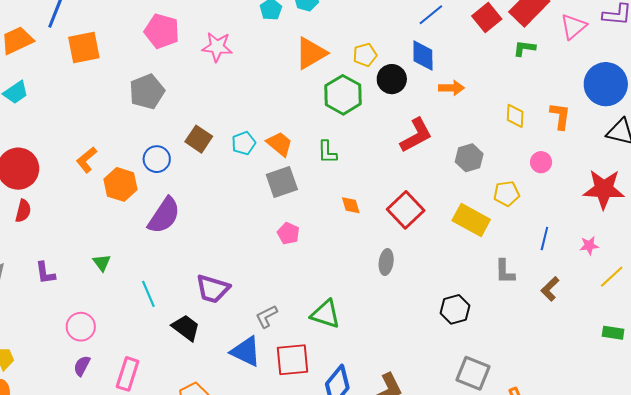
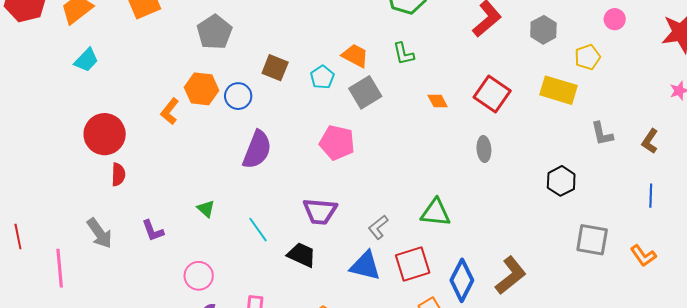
cyan pentagon: (244, 143) -> (322, 77), moved
orange hexagon: (121, 184) -> (202, 89), moved
pink pentagon: (288, 233) -> (337, 143), moved, size x1.6
blue line: (544, 238) -> (651, 196), moved

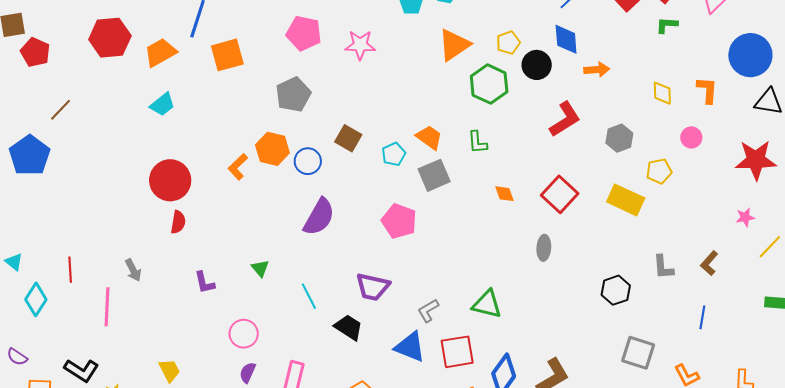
gray L-shape: (602, 134) -> (663, 267), moved
gray arrow: (100, 233) -> (133, 270), moved, size x0.7

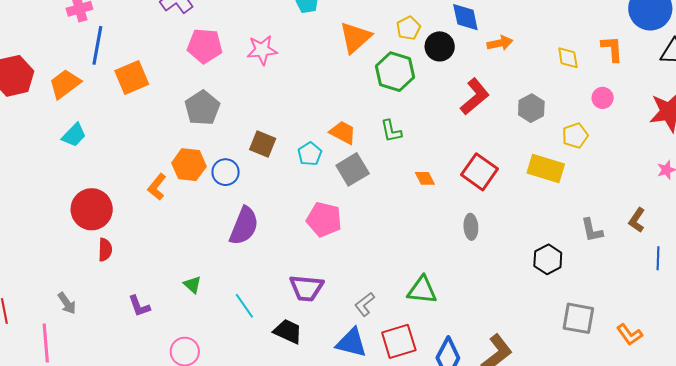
blue line: (702, 317) -> (658, 258), moved

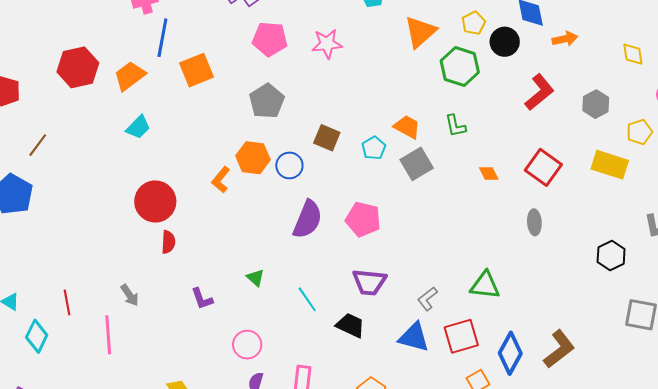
pink pentagon: (324, 219) -> (363, 219), moved

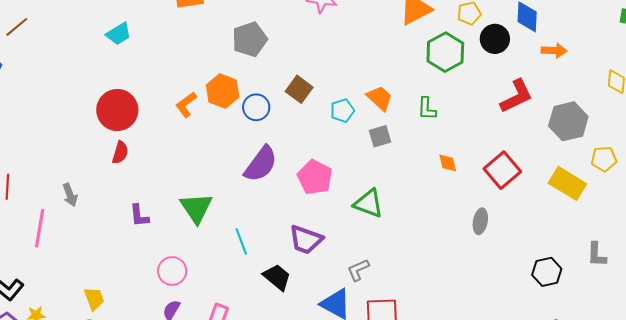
gray hexagon: (596, 104) -> (568, 121), size x1.4
gray square: (417, 164) -> (380, 136), size x0.7
green triangle: (255, 278) -> (196, 208), size x1.8
green triangle: (485, 285) -> (369, 204), moved

